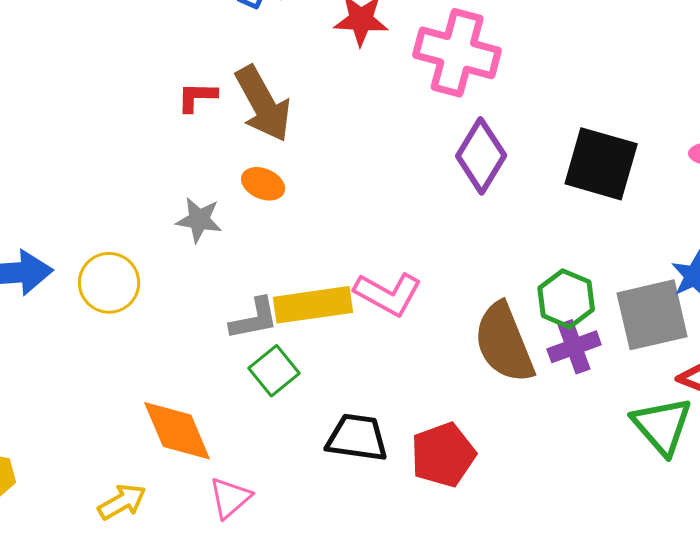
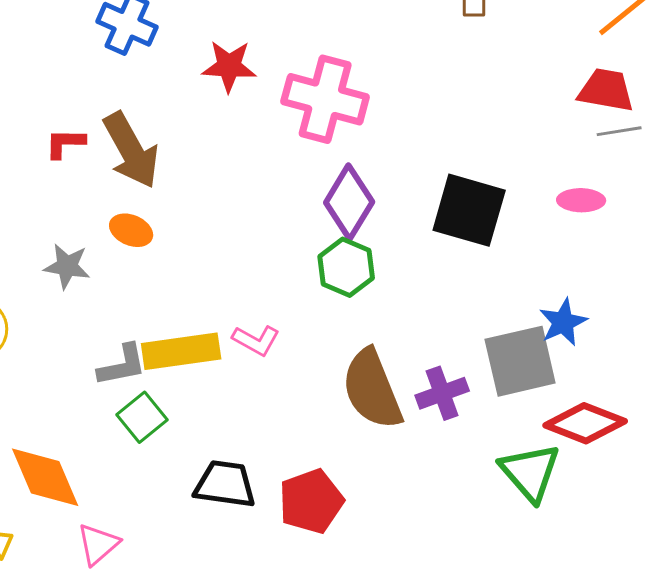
pink L-shape: (388, 294) -> (256, 340), size x0.7
green hexagon: (566, 299) -> (346, 267), moved

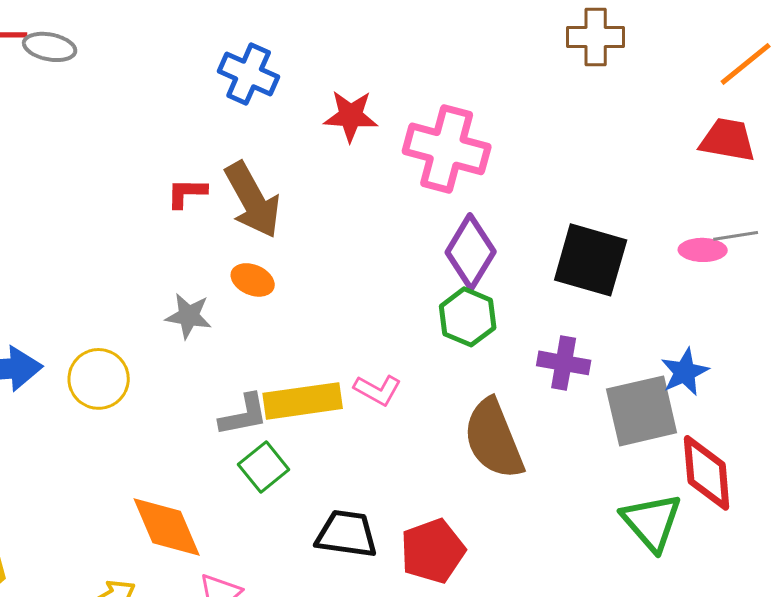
gray line: (619, 131) -> (736, 236), moved
purple cross: (442, 393) -> (564, 363), moved, turned 30
red diamond: (585, 423) -> (707, 473), turned 64

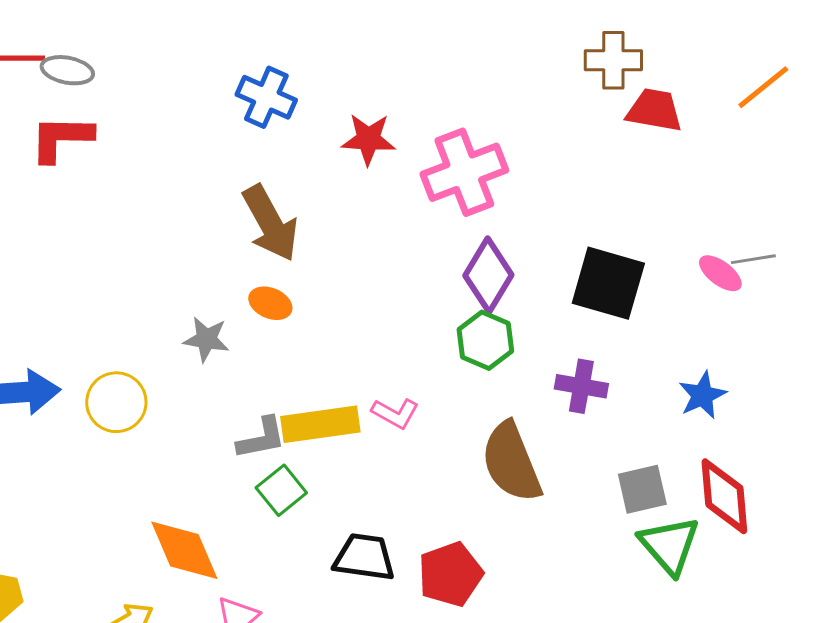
red trapezoid: (728, 140) -> (654, 110), moved
pink cross: (447, 149) -> (464, 172), turned -36
red L-shape: (187, 193) -> (61, 138), moved, size x1.6
pink ellipse: (703, 250) -> (720, 273), turned 36
gray square: (642, 411) -> (642, 489), moved, size x0.7

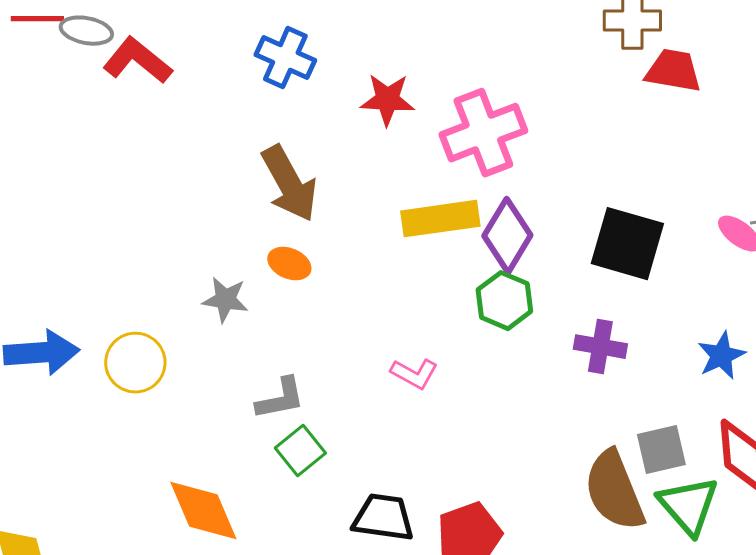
red L-shape: (61, 138) -> (137, 61), moved, turned 38
yellow rectangle: (320, 424) -> (440, 219), moved
brown semicircle: (511, 462) -> (614, 491), moved

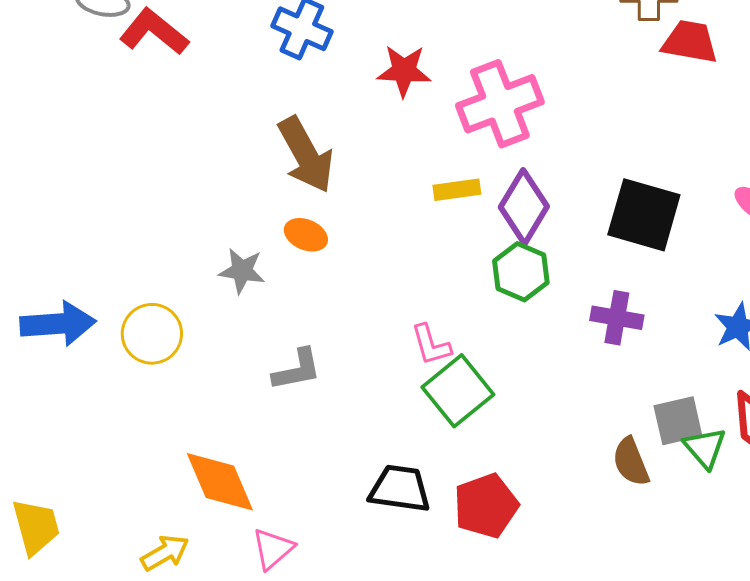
yellow rectangle: (440, 219) -> (457, 190), size x0.6
pink L-shape: (414, 374) -> (431, 345), turned 45
green square: (300, 451) -> (458, 391), moved, size x1.4
brown semicircle: (614, 491) -> (631, 462), size x0.6
green triangle: (688, 506) -> (705, 448), moved, size x0.7

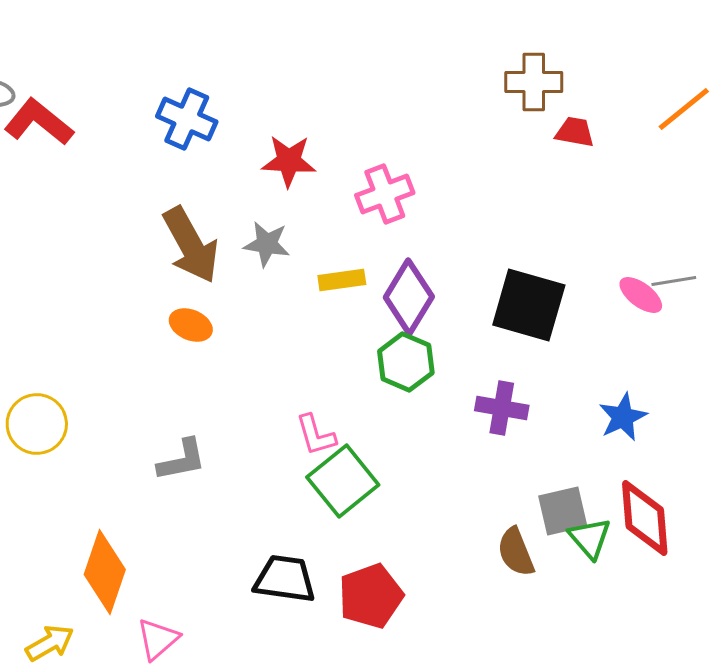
red trapezoid: (690, 42) -> (575, 132), size x0.7
pink cross: (500, 104) -> (385, 194), size x0.7
gray star: (242, 271) -> (267, 244), moved
orange diamond: (220, 482) -> (105, 572), turned 42

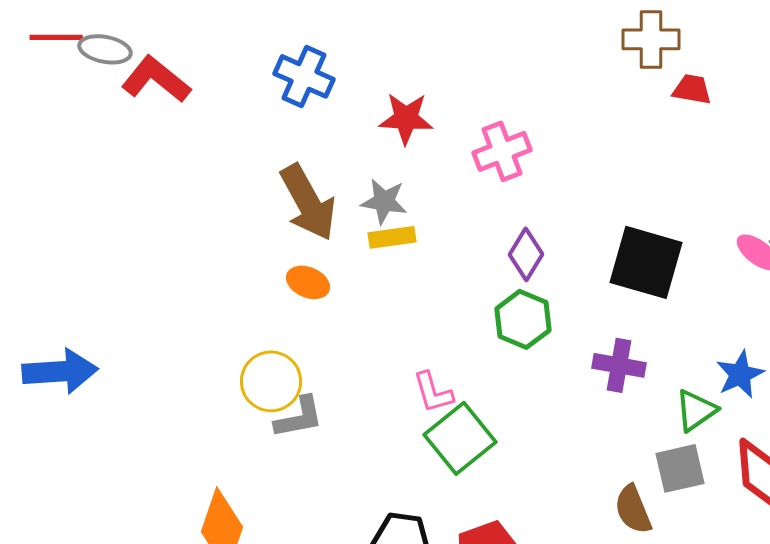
yellow rectangle: (342, 280) -> (392, 237), moved
purple diamond: (409, 297) -> (526, 254), size x0.7
yellow circle: (37, 424) -> (271, 381), moved
green triangle: (590, 538) -> (696, 410), moved, turned 36

